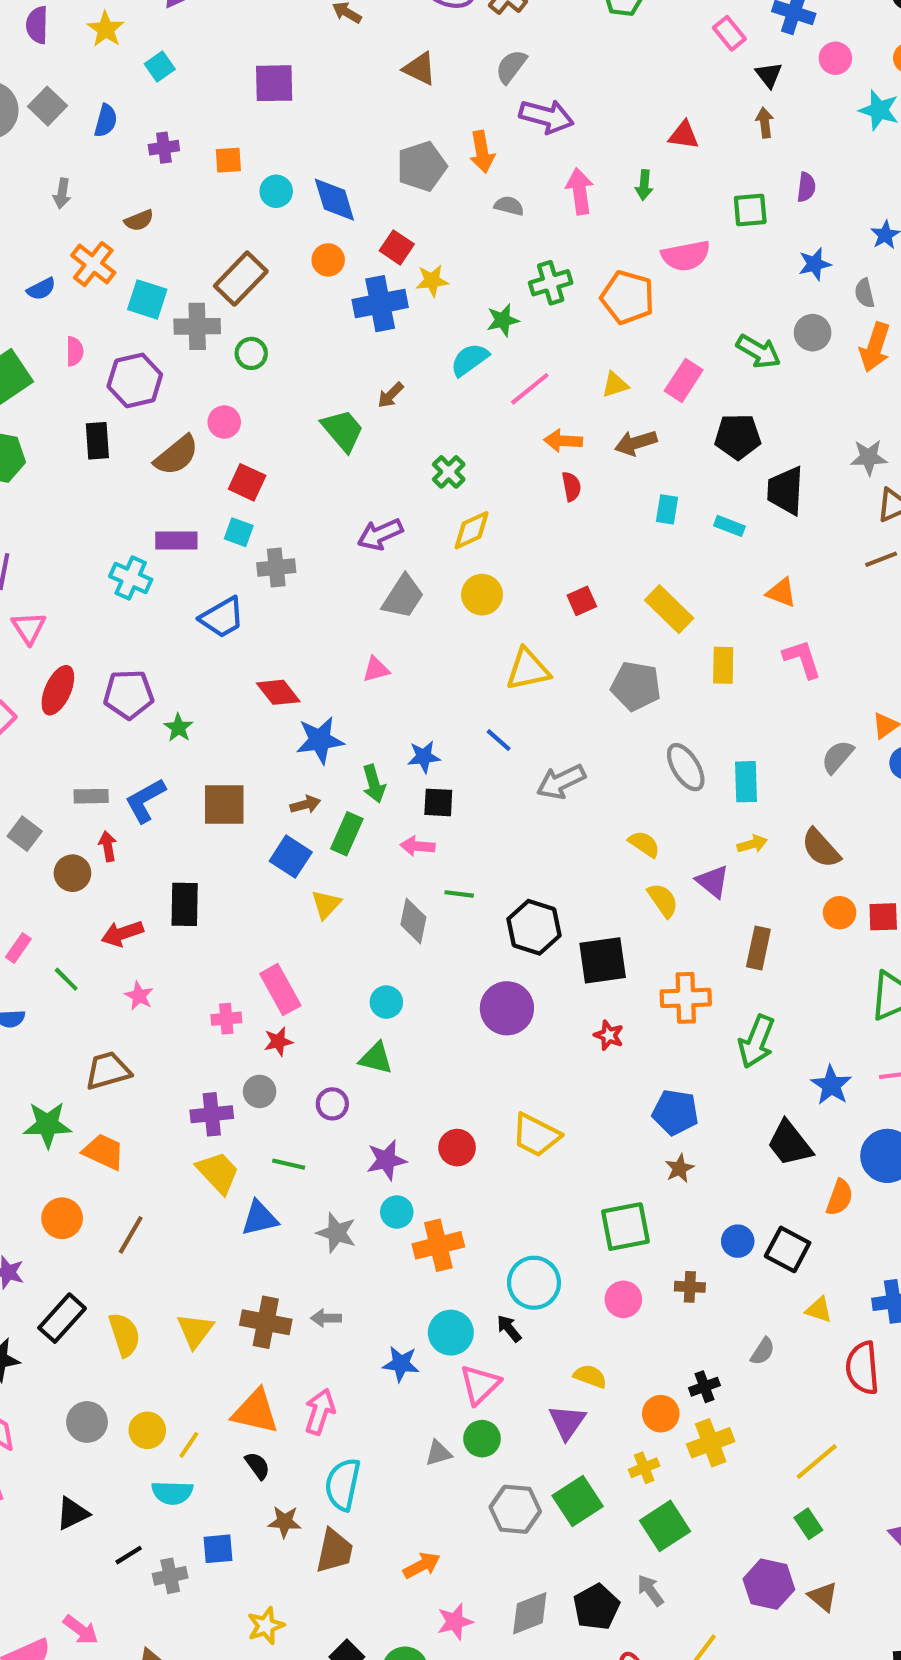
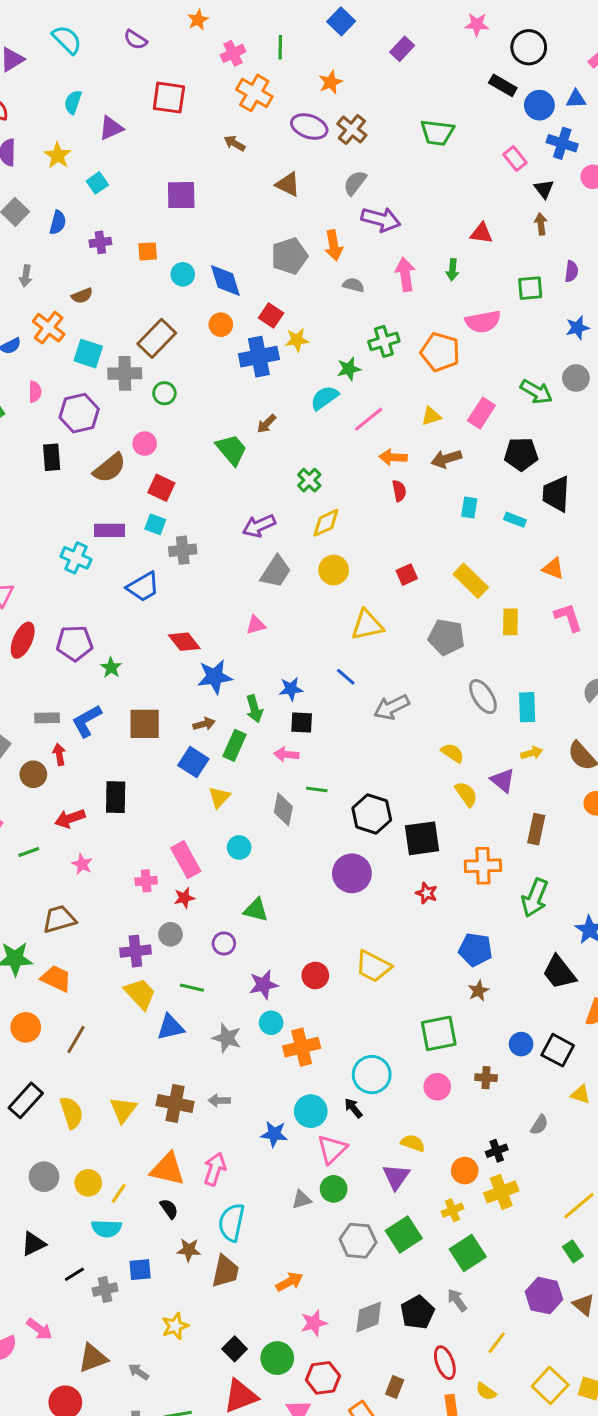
green line: (66, 979) -> (29, 852), turned -65
cyan circle: (386, 1002) -> (239, 847), moved

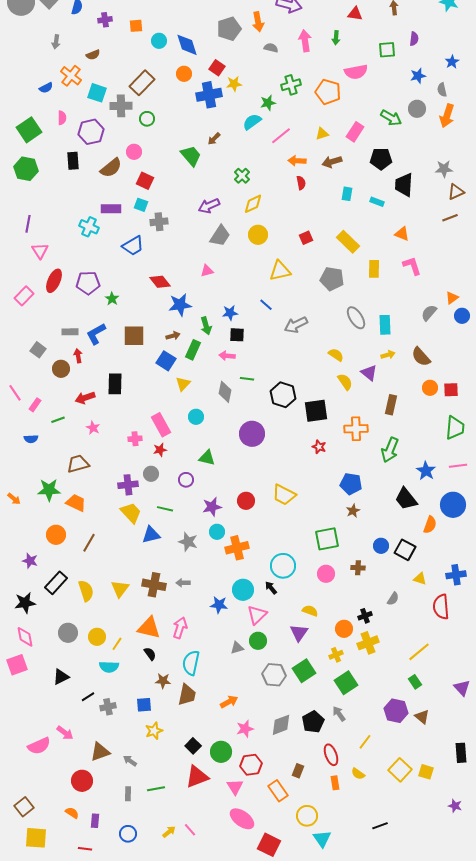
purple circle: (352, 873) -> (252, 434), moved
blue square: (140, 1270) -> (144, 705), moved

